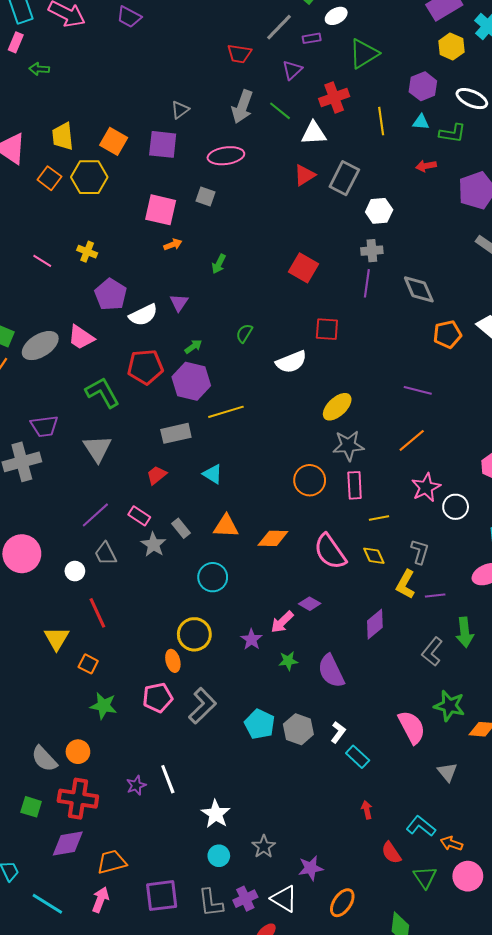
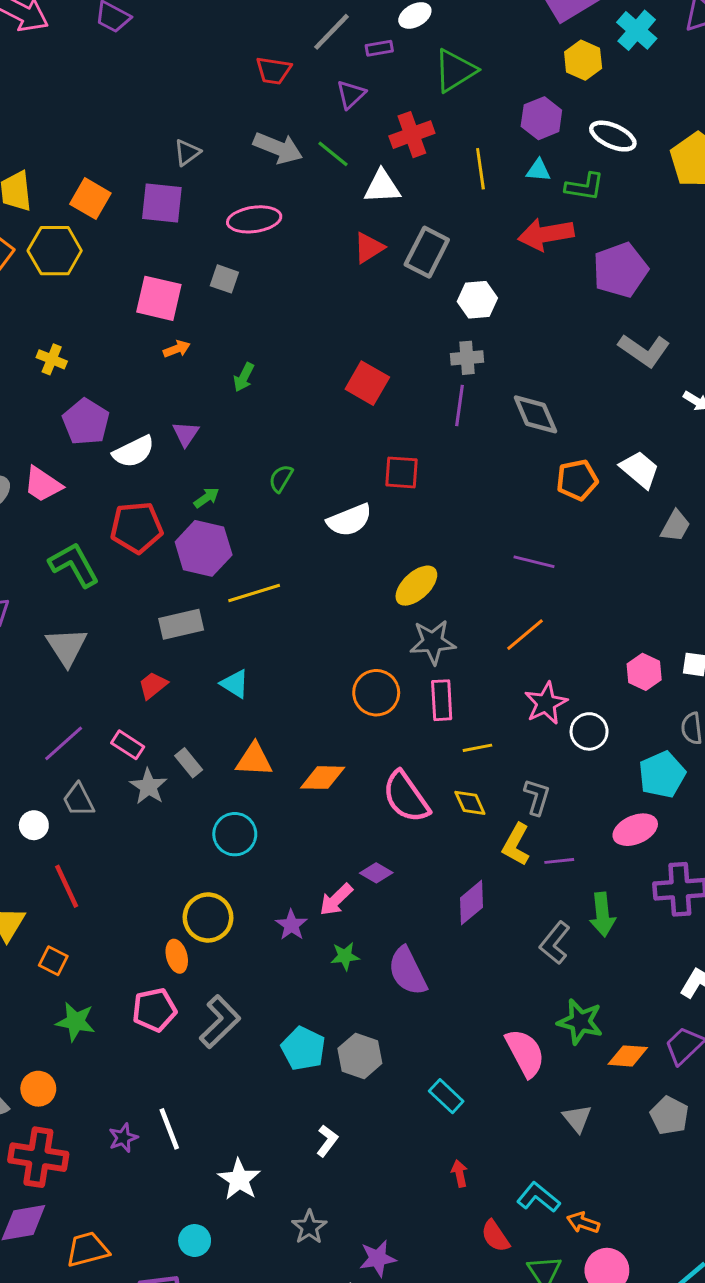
gray arrow: (242, 107) -> (278, 148), turned -88
red arrow: (426, 166) -> (546, 234), size x1.8
white L-shape: (338, 732) -> (327, 1141), moved
cyan circle: (219, 856) -> (195, 1241), moved

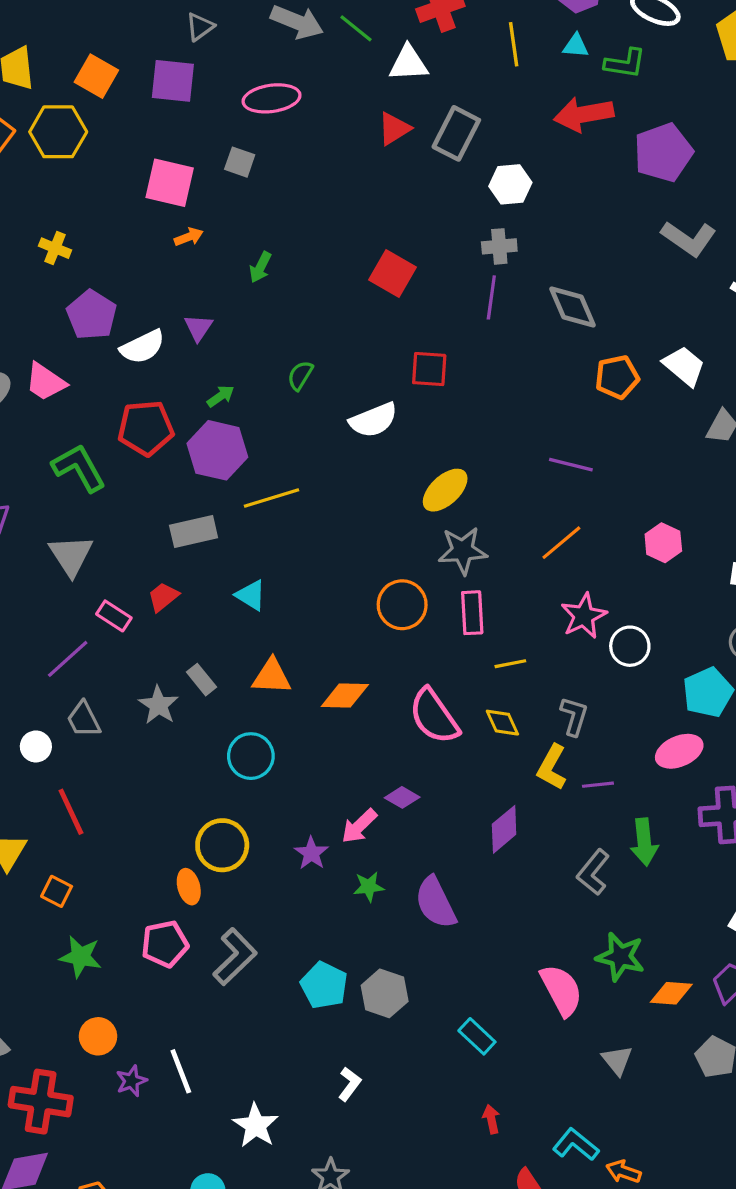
pink hexagon: (644, 672) -> (663, 543), moved
pink rectangle: (128, 745) -> (114, 616), moved
orange circle: (38, 1089) -> (98, 1036), moved

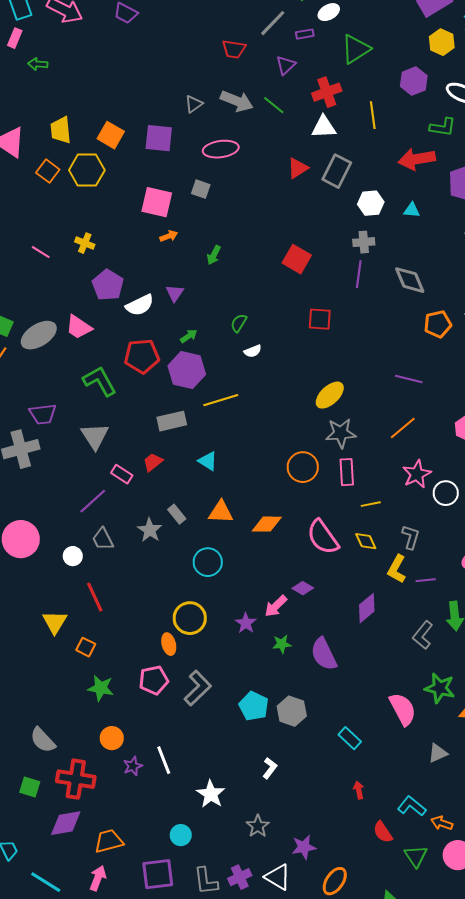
gray triangle: (200, 27) -> (194, 104), moved
cyan triangle: (576, 46) -> (412, 210), moved
white triangle: (408, 63) -> (324, 127), moved
white semicircle: (373, 420) -> (253, 351), moved, size x0.6
gray triangle: (617, 1060) -> (438, 753), turned 45

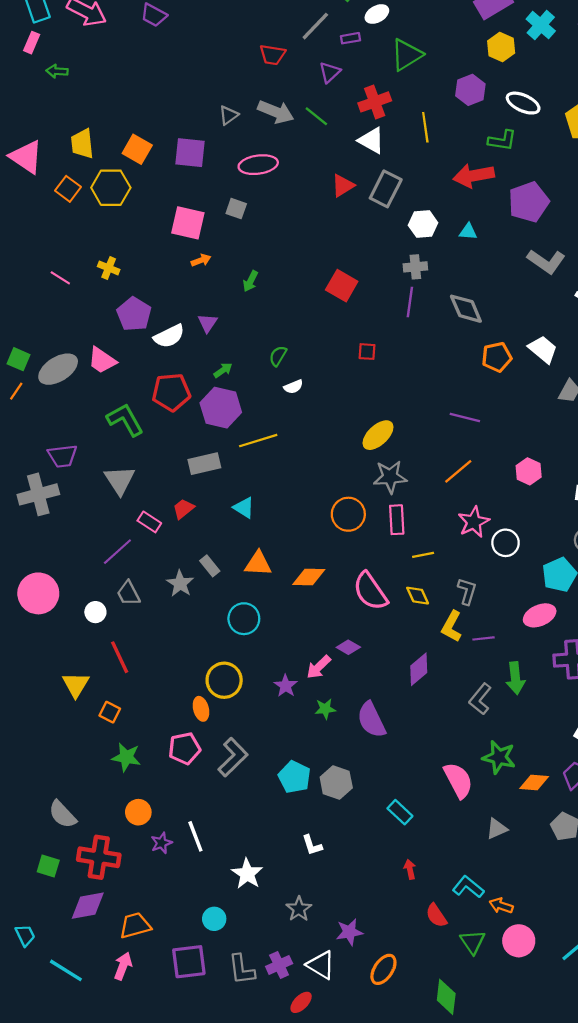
white triangle: (324, 127) -> (371, 140), turned 32
red square: (320, 319) -> (367, 352), size x0.7
white L-shape: (270, 768) -> (312, 845), turned 125

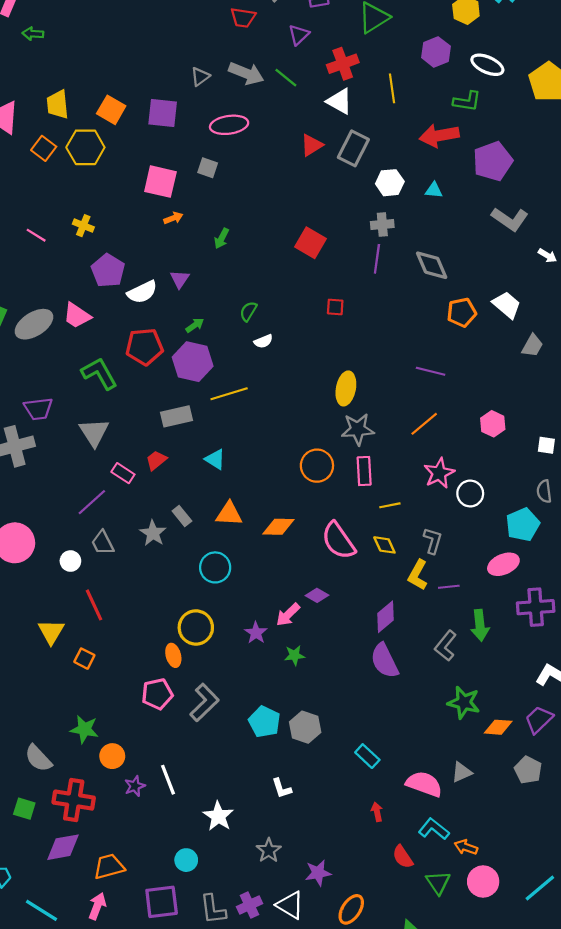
yellow ellipse: (378, 435) -> (346, 388), turned -36
purple semicircle: (371, 720) -> (384, 661), moved
green star: (126, 757) -> (84, 729), moved
pink semicircle: (458, 780) -> (424, 784), moved, turned -42

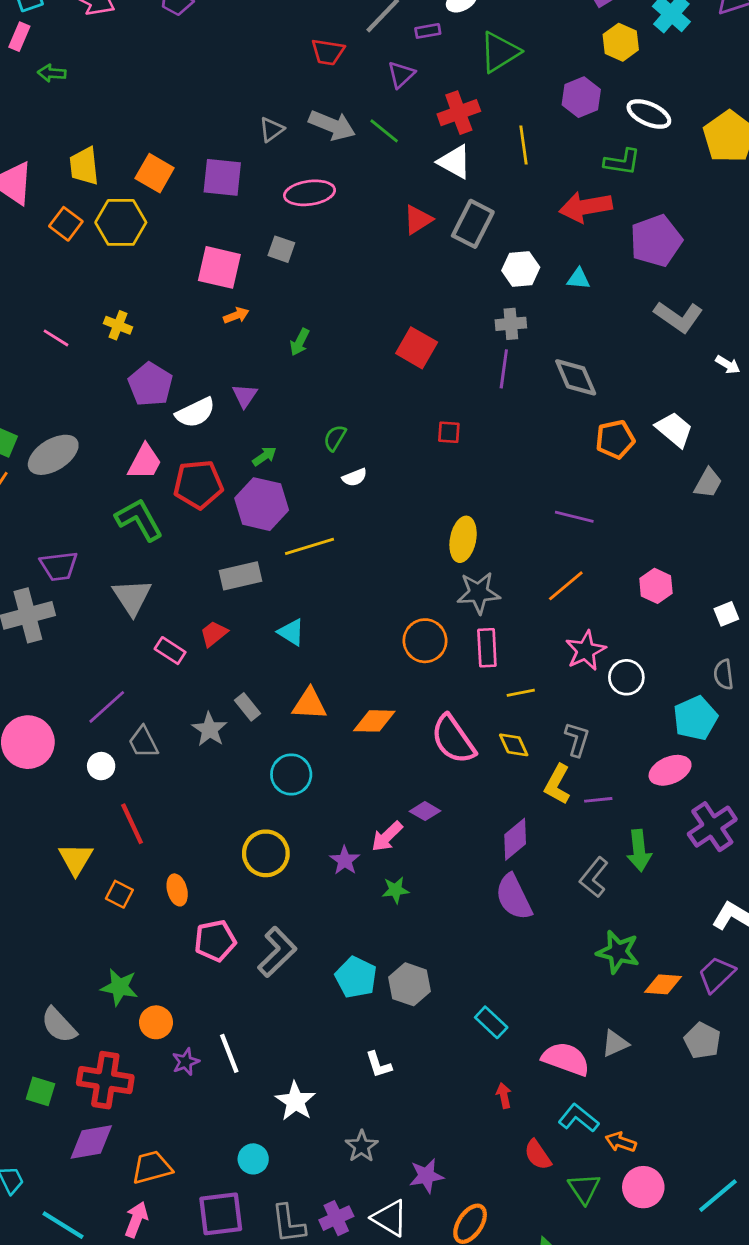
pink trapezoid: (77, 316) -> (145, 462), moved, turned -96
white square: (546, 445) -> (726, 614), turned -30
purple line: (92, 502) -> (107, 707), moved
purple cross: (536, 607) -> (712, 827), turned -30
orange ellipse: (173, 655) -> (177, 890), moved

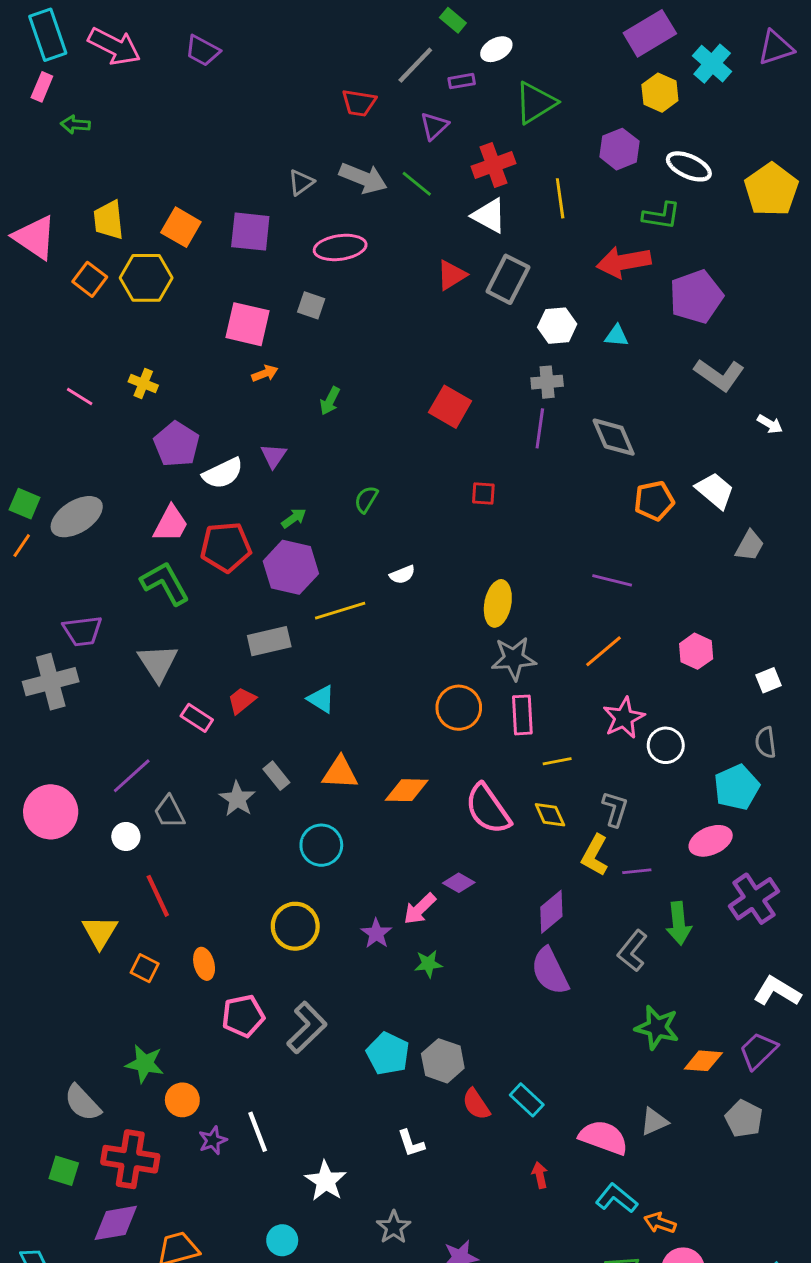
white semicircle: (355, 477) -> (402, 575), moved
red semicircle: (538, 1155) -> (476, 1104), moved

